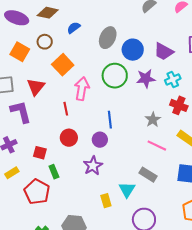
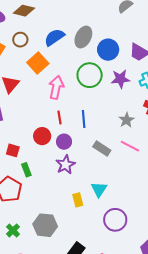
blue semicircle: (74, 28) -> (54, 37), moved, size x1.5
red line: (66, 109) -> (60, 117), moved
purple circle: (100, 140) -> (64, 142), moved
gray rectangle: (148, 175) -> (102, 148), moved

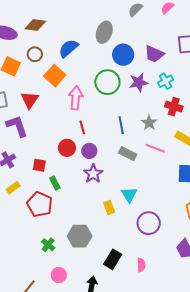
gray ellipse: (83, 37) -> (104, 32), moved
blue line: (84, 119) -> (121, 125), moved

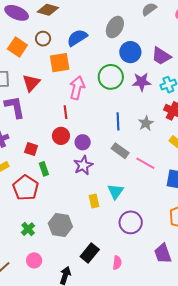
orange square: (55, 76) -> (60, 63), turned 30
red line: (82, 127) -> (65, 112), moved
pink line: (155, 148) -> (145, 163), moved

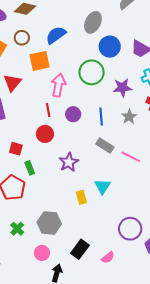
purple star: (142, 82) -> (122, 88), moved
purple circle: (83, 142) -> (73, 114), moved
purple circle: (131, 222) -> (130, 229), moved
pink circle: (34, 260) -> (42, 253), moved
pink semicircle: (117, 263) -> (108, 258), turned 48

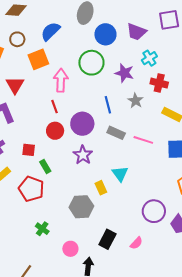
purple star: (122, 88) -> (124, 73), turned 30
purple circle: (73, 114) -> (82, 124), moved, size x1.5
gray hexagon: (49, 223) -> (81, 207), moved

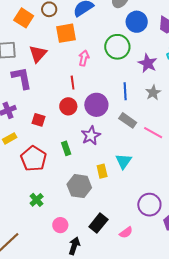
pink arrow: (61, 80) -> (84, 58), size x0.7
green rectangle: (45, 167) -> (66, 148), moved

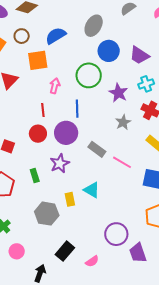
blue line: (125, 91) -> (77, 109), moved
cyan triangle: (124, 161) -> (92, 190), turned -36
pink circle: (60, 225) -> (17, 251), moved

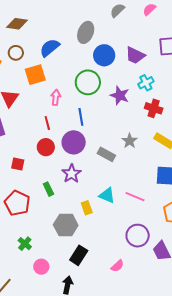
gray star: (123, 122) -> (130, 141), moved
pink line: (122, 162) -> (135, 197), moved
black rectangle: (65, 251) -> (79, 255), moved

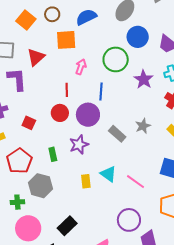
gray hexagon: (66, 225) -> (40, 186), moved
green cross: (25, 244) -> (17, 202), turned 32
pink circle: (41, 267) -> (28, 228), size x1.6

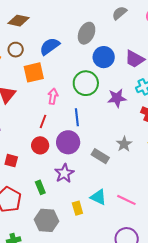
purple star: (144, 79) -> (117, 98), turned -30
red line: (67, 90) -> (43, 121), turned 32
gray hexagon: (40, 186) -> (47, 220), moved

